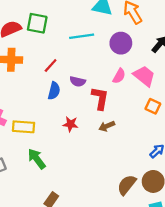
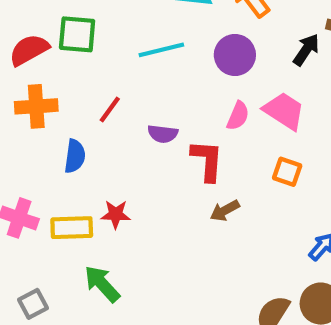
blue semicircle: (54, 91) -> (75, 156), moved
orange square: (153, 106) -> (287, 172), moved
red star: (70, 124) -> (116, 214), moved

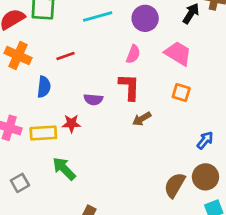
orange cross: (36, 106) -> (18, 56), turned 30
red line: (110, 109) -> (66, 56), turned 36
pink semicircle: (238, 116) -> (133, 54), moved
purple semicircle: (163, 134) -> (93, 99), moved

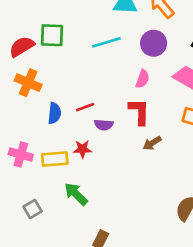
red line: (66, 56) -> (85, 107), moved

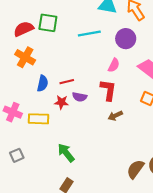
red star: (82, 149) -> (61, 102), moved
green arrow: (76, 194) -> (66, 153), moved

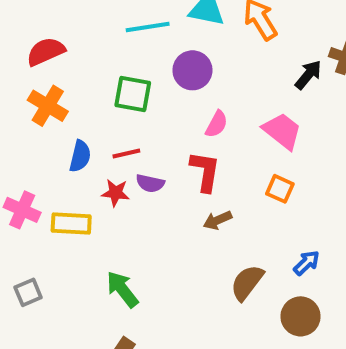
green square: (48, 23) -> (133, 94), moved
cyan line: (89, 34) -> (148, 27), moved
purple circle: (126, 39) -> (192, 70), moved
brown semicircle: (135, 169) -> (247, 282), moved

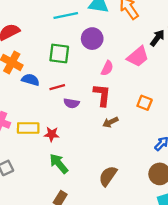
pink trapezoid: (282, 131) -> (138, 57), moved, turned 105
blue semicircle: (80, 156) -> (30, 80), moved, turned -84
red star: (115, 193) -> (52, 134), moved
brown semicircle: (247, 282) -> (108, 176), moved

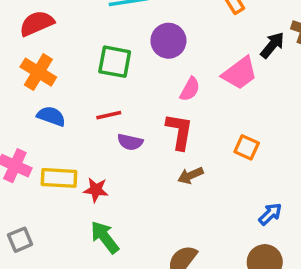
blue semicircle: (30, 80) -> (51, 116), moved

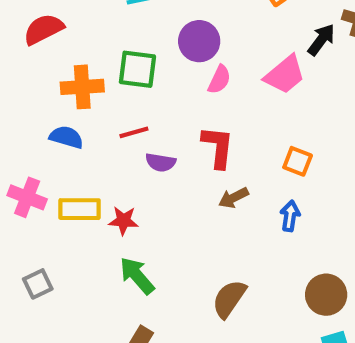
orange cross: (38, 72) -> (82, 87), moved, turned -32
pink semicircle: (190, 89) -> (219, 80), moved
blue arrow: (270, 214) -> (290, 216), moved, turned -35

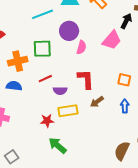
yellow rectangle: (79, 209) -> (68, 111), moved
brown semicircle: (229, 299) -> (122, 151), moved

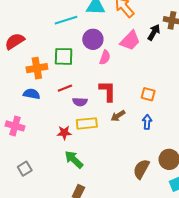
pink trapezoid: (112, 40) -> (130, 41), moved

